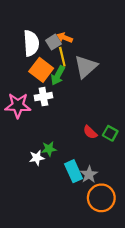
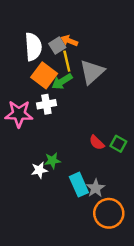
green arrow: (58, 75) -> (62, 81), turned 30

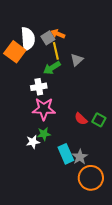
gray triangle: (92, 72) -> (77, 60), size x0.6
orange square: (44, 75) -> (15, 52), moved
pink star: (19, 114) -> (44, 109), moved

